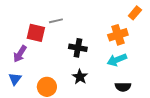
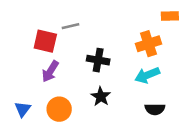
orange rectangle: (135, 13) -> (170, 16), turned 48
purple arrow: (20, 54) -> (50, 71), moved
blue triangle: (15, 79) -> (23, 109), moved

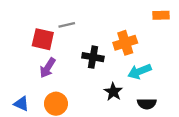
orange cross: (149, 44) -> (125, 43), moved
black star: (101, 97) -> (113, 92), moved
blue triangle: (23, 109) -> (21, 104), turned -42

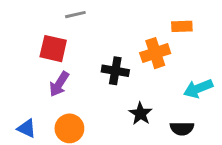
orange rectangle: (161, 15) -> (182, 26), moved
gray line: (67, 25) -> (75, 15), moved
cyan arrow: (140, 71) -> (198, 89), moved

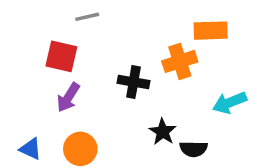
orange rectangle: (182, 26) -> (211, 31), size x1.4
black semicircle: (182, 128) -> (194, 149), moved

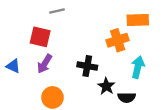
black cross: (133, 82) -> (87, 66), moved
cyan arrow: (230, 103) -> (138, 67), moved, turned 125
blue triangle: (31, 149) -> (13, 66), moved

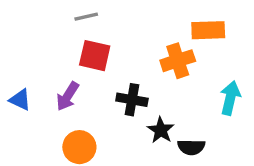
red square: (40, 37) -> (95, 56), moved
cyan arrow: (138, 67) -> (230, 98), moved

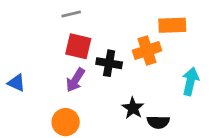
purple arrow: (68, 96) -> (75, 80), moved
black cross: (132, 100) -> (109, 63), moved

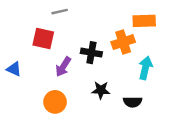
red square: (78, 46) -> (43, 39), moved
cyan arrow: (190, 81) -> (145, 68), moved
black star: (133, 108) -> (101, 90), moved, turned -30

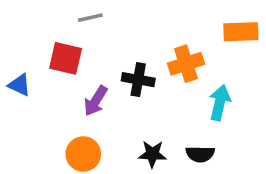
orange rectangle: (144, 21) -> (241, 32), moved
blue triangle: (14, 69) -> (19, 85), moved
black star: (101, 90) -> (152, 154), moved

